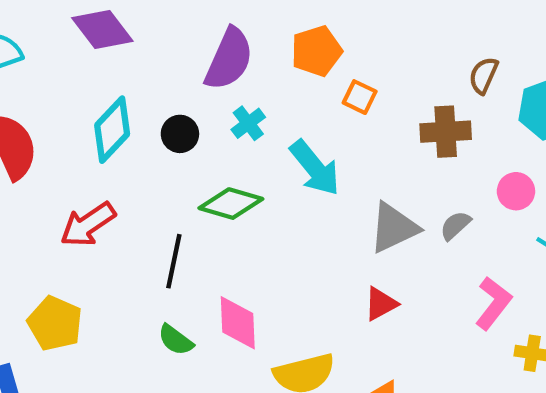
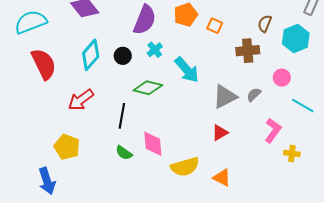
orange square: (360, 97) -> (215, 26), moved

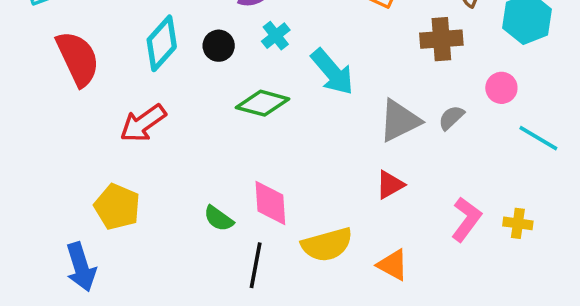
black line: (122, 116) -> (256, 265), moved
pink L-shape: (273, 131) -> (466, 219), moved

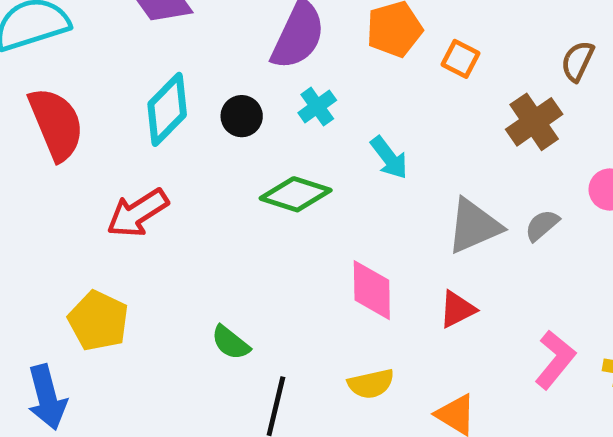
brown cross: (441, 39) -> (534, 122), turned -33
cyan arrow: (332, 72) -> (389, 158), size x0.7
pink diamond: (270, 203) -> (372, 290), moved
yellow semicircle: (327, 245) -> (371, 384), size x0.7

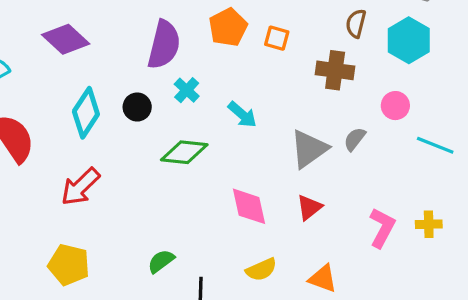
brown cross: (534, 122) -> (335, 70), turned -36
green semicircle: (231, 343) -> (161, 261), turned 116

